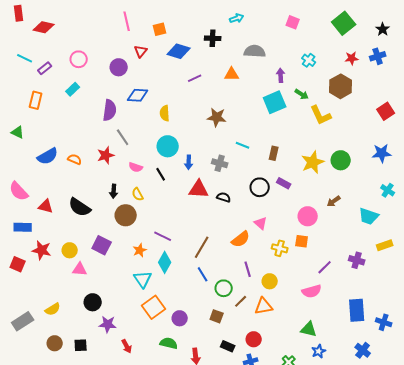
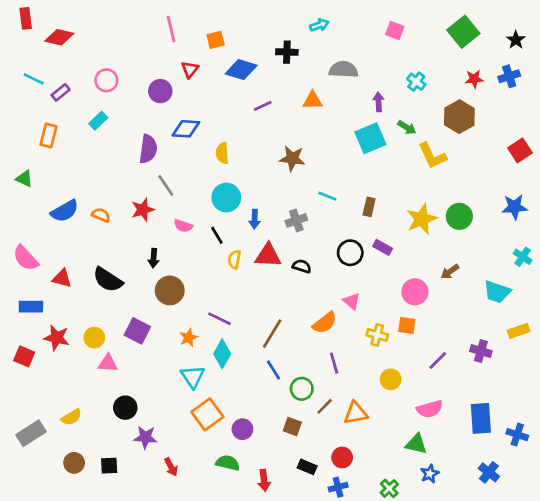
gray cross: (220, 163) -> (296, 220), turned -35
yellow semicircle: (138, 194) -> (234, 259), moved, turned 40
yellow circle: (270, 281) -> (391, 379), moved
pink semicircle: (312, 291) -> (430, 409), moved

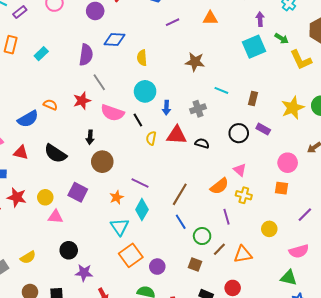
cyan rectangle: (98, 121) -> (41, 54), moved
blue semicircle: (65, 211) -> (28, 119), moved
pink semicircle: (183, 226) -> (112, 113), size x1.6
yellow cross: (377, 335) -> (244, 195), moved

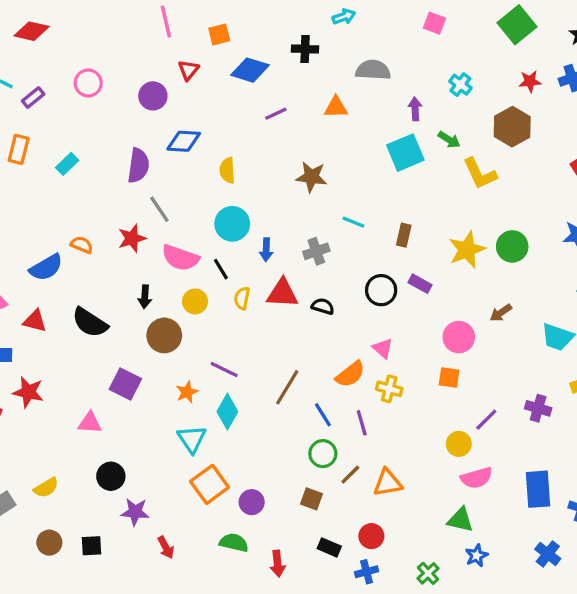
yellow circle: (45, 197) -> (195, 301), moved
blue line: (181, 222) -> (323, 415), moved
yellow circle: (269, 229) -> (459, 444), moved

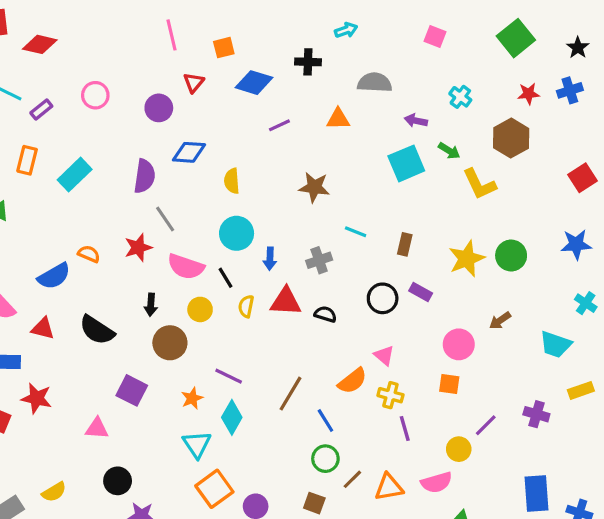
purple arrow: (415, 109) -> (416, 121), turned -75
cyan rectangle: (67, 164) -> (75, 175), size x1.5
purple line: (362, 423) -> (405, 428), moved
pink semicircle: (477, 478) -> (437, 482), moved

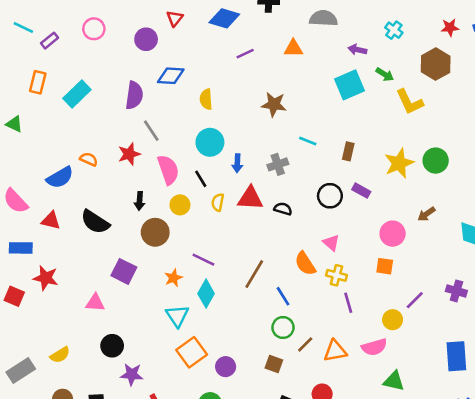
pink semicircle: (186, 267) -> (168, 170), turned -128
orange semicircle: (352, 381) -> (305, 264), turned 95

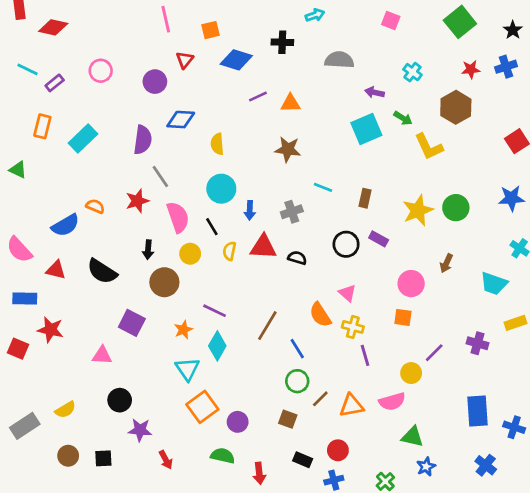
orange triangle: (293, 48) -> (290, 103), moved
brown arrow: (426, 214) -> (446, 263), turned -30

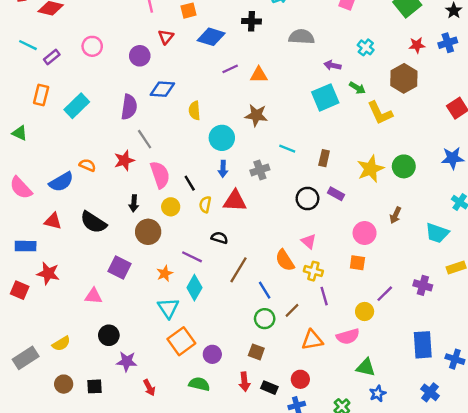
cyan circle: (221, 189) -> (222, 138), moved
pink semicircle: (19, 250) -> (21, 188), moved
black semicircle: (297, 258) -> (219, 238), moved
brown line: (320, 399) -> (292, 310), moved
red arrow: (259, 473) -> (244, 382), moved

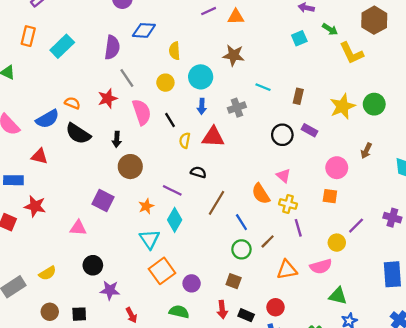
cyan square: (325, 97) -> (299, 38), size x0.6
yellow circle: (171, 207) -> (165, 83), moved
black semicircle: (93, 222) -> (78, 134), moved

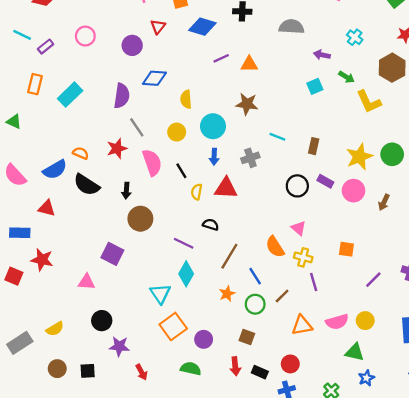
pink circle: (337, 168) -> (353, 191), moved
orange star: (146, 206) -> (227, 294), moved
yellow circle: (337, 243) -> (365, 321), moved

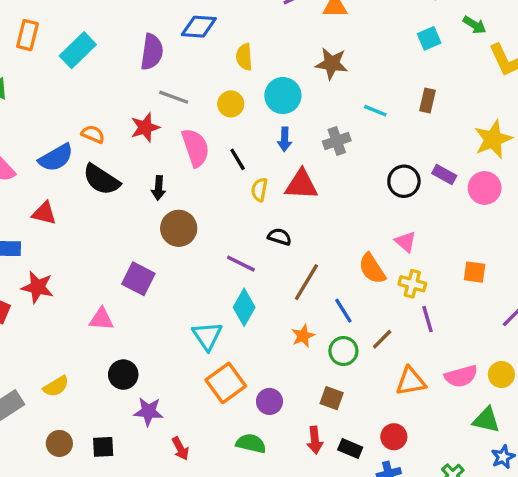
gray line: (137, 127) -> (174, 97), turned -36
brown rectangle: (314, 146) -> (427, 101), moved

